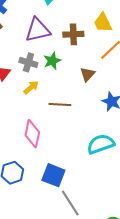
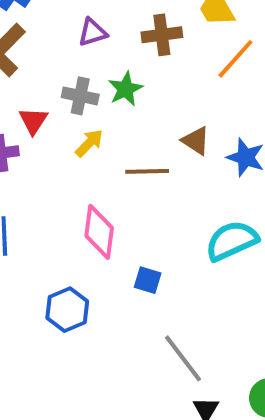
purple triangle: (38, 30) -> (93, 32), size x0.6
brown triangle: (87, 74) -> (196, 141), moved, turned -35
blue square: (53, 175) -> (148, 280), moved, size x0.6

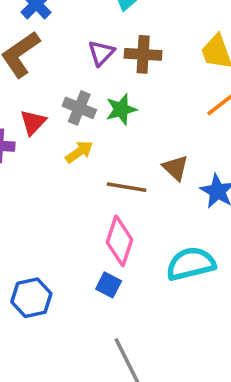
purple triangle: (93, 32) -> (101, 53), turned -40
brown cross: (162, 35) -> (143, 54), moved
pink diamond: (99, 232) -> (120, 241), moved

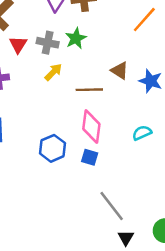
red triangle: (33, 122) -> (18, 45), moved
cyan semicircle: (191, 264) -> (142, 133), size x0.6
blue hexagon: (31, 298) -> (52, 148), moved

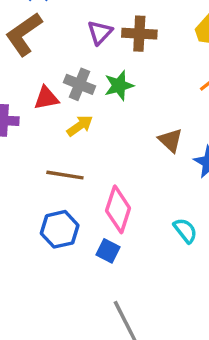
red triangle: (18, 45) -> (46, 98), moved, turned 36
brown line: (89, 90) -> (65, 175), moved
cyan semicircle: (142, 133) -> (185, 231), turned 66

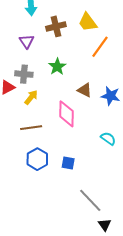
brown cross: (139, 34) -> (56, 26), moved
green star: (119, 86) -> (57, 67), moved
pink diamond: (118, 209) -> (67, 114), moved

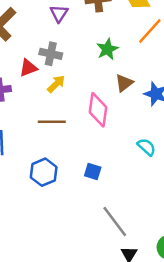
green star: (57, 67) -> (107, 49), moved
brown triangle: (85, 90) -> (124, 83), turned 49
blue hexagon: (37, 159) -> (44, 172), moved

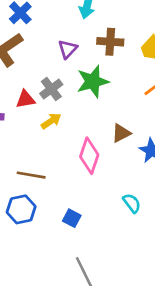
green star: (107, 49) -> (93, 81), moved, size x1.4
gray cross: (51, 54) -> (51, 89), turned 30
brown line: (52, 122) -> (31, 175), moved

